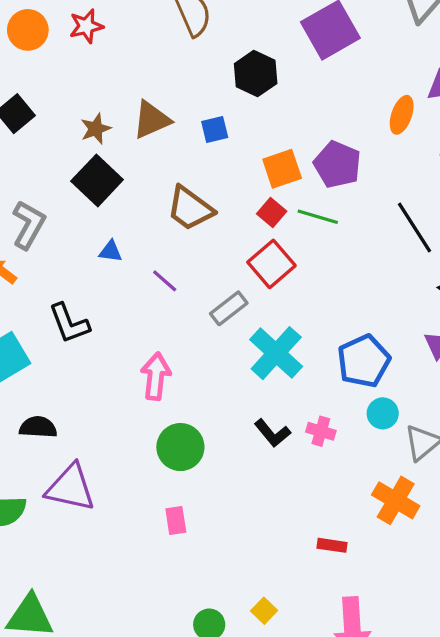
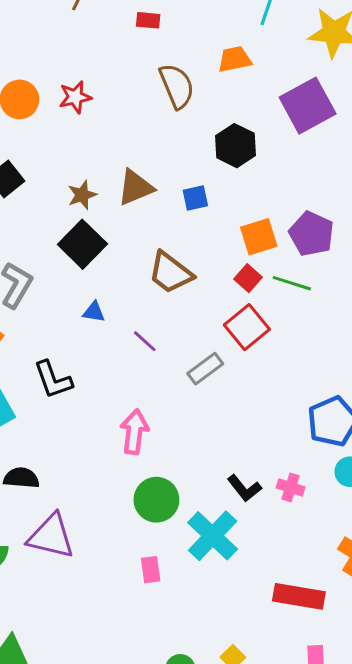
cyan cross: (276, 353) -> (213, 536), moved
red rectangle: (332, 545) -> (299, 596), size x1.8

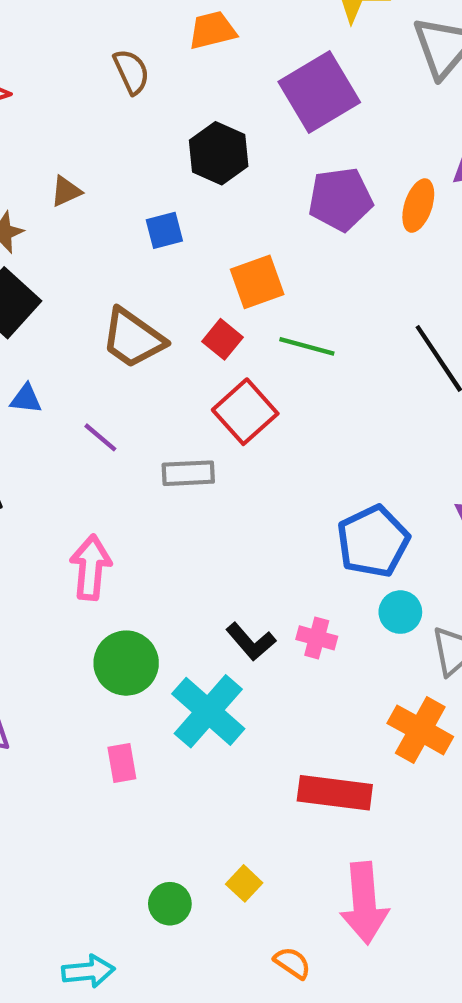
brown semicircle: (177, 86) -> (131, 72), size x0.7
brown triangle: (135, 188) -> (66, 191), moved, size x0.6
purple pentagon: (312, 234) -> (340, 199), moved, turned -30
red square: (248, 278) -> (222, 339), moved
gray rectangle: (205, 369) -> (188, 473), turned 36

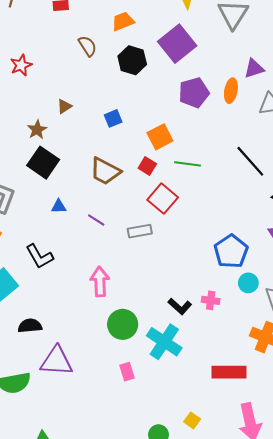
black hexagon: (219, 153) -> (132, 60), moved

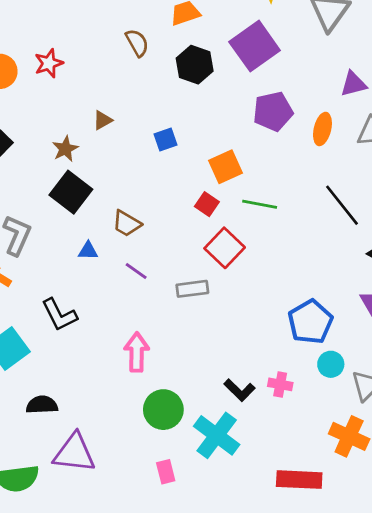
orange ellipse: (231, 91) -> (322, 129), moved
brown trapezoid: (105, 171) -> (127, 223), moved, size x0.7

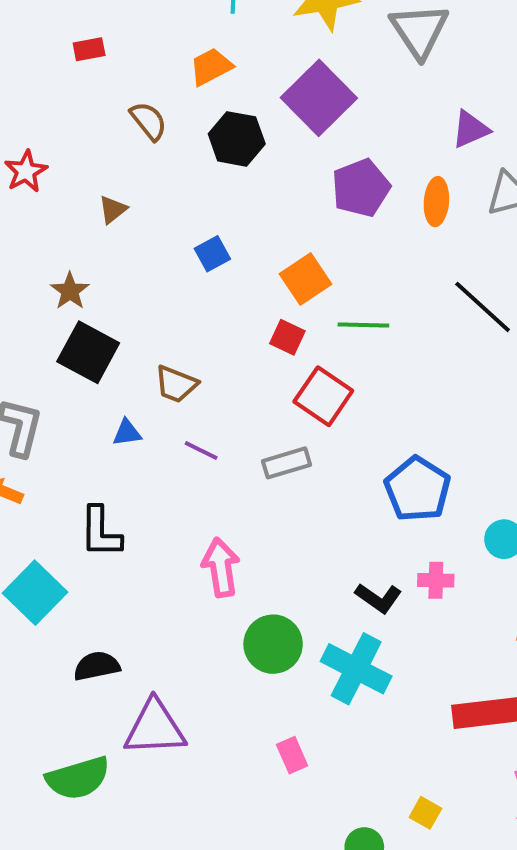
brown triangle: (103, 120) -> (113, 209), moved
black L-shape: (59, 315) -> (100, 532), turned 36
blue pentagon: (310, 322) -> (418, 489), moved
pink rectangle: (166, 472) -> (292, 755), moved

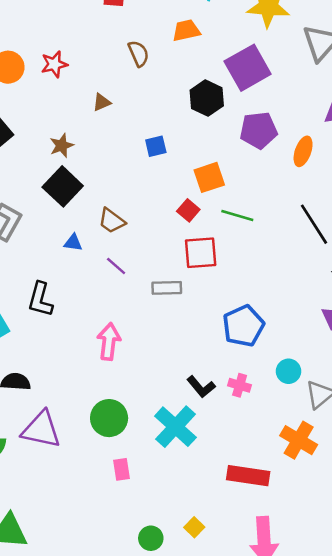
black hexagon: (237, 139) -> (207, 98), moved
red square: (323, 396) -> (201, 253), turned 36
green circle: (273, 644) -> (109, 418), moved

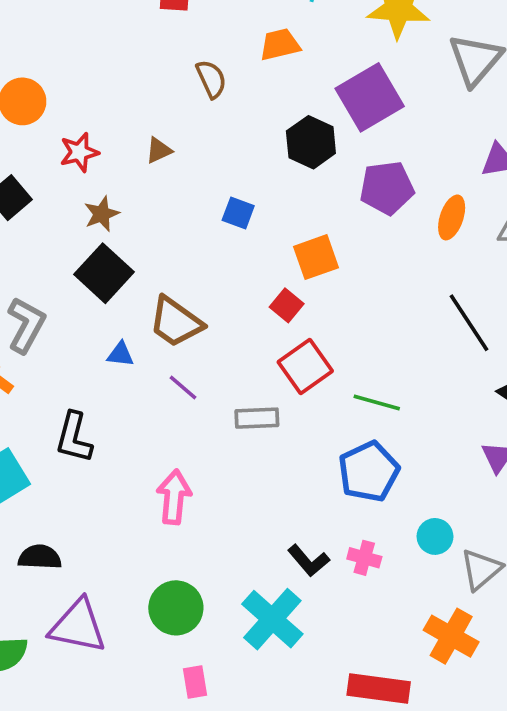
red star: (54, 64) -> (79, 152), moved
blue square: (156, 146) -> (238, 213), turned 35
green line: (237, 215) -> (377, 402), moved
brown trapezoid: (112, 221) -> (176, 322), size x1.4
red square: (201, 253) -> (305, 367), turned -30

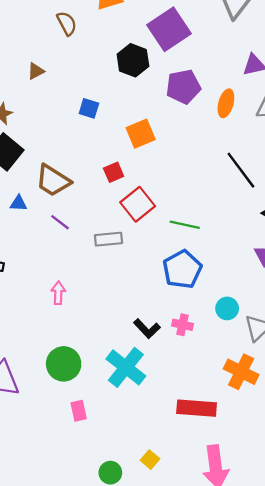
red square: (287, 305) -> (114, 172), moved, turned 30
pink arrow: (174, 497) -> (58, 293), size x0.7

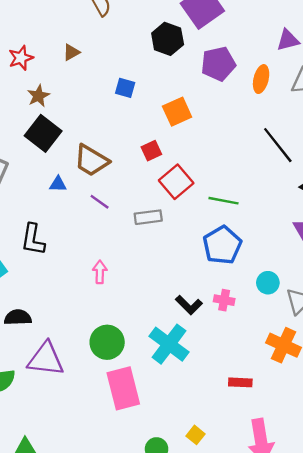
red rectangle: (197, 408) -> (240, 382), size x0.6
pink rectangle: (79, 411) -> (123, 388), size x2.0

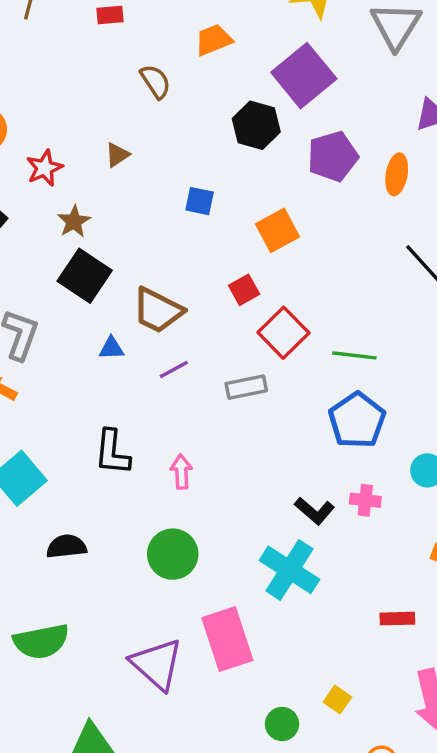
purple line: (100, 202) -> (174, 370), turned -60
black L-shape: (33, 239) -> (112, 452), moved
green circle: (107, 342) -> (173, 554), moved
purple triangle: (46, 359) -> (157, 664), moved, turned 39

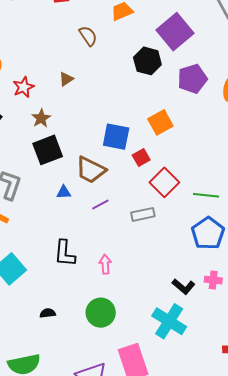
blue square: (200, 201) -> (116, 137), moved, size x1.6
black square: (85, 276) -> (48, 150), turned 36
black semicircle: (66, 546) -> (48, 313), moved, size x0.7

